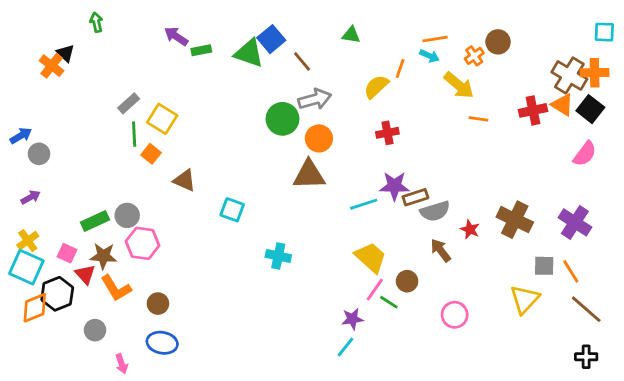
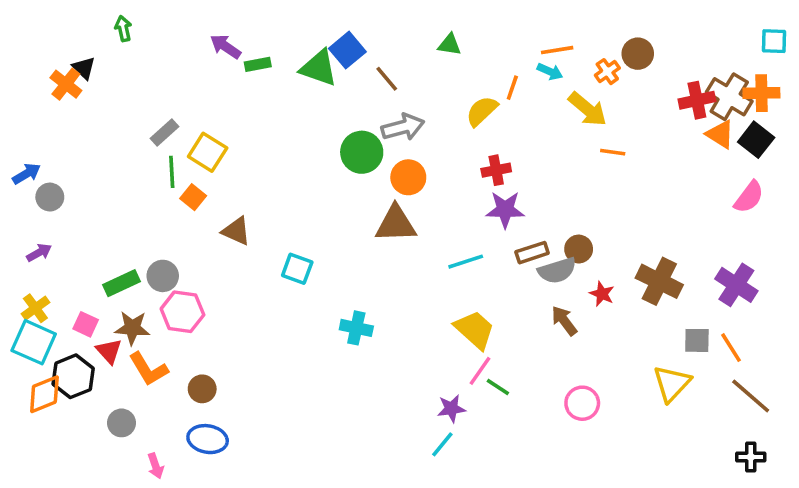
red cross: (533, 110) -> (697, 100), moved
purple star: (394, 186) -> (505, 210), moved
brown circle: (407, 281) -> (579, 249), moved

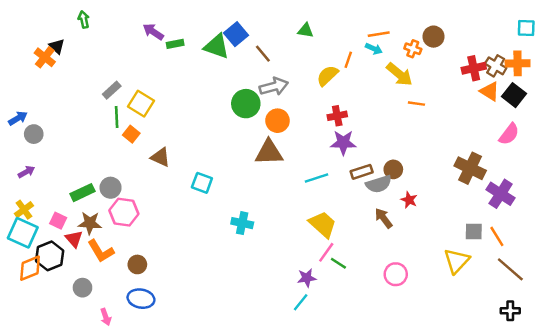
orange cross: (607, 72) -> (413, 49), turned -35
brown cross: (729, 97) -> (496, 66), size x0.7
brown cross: (659, 281) -> (470, 168), moved

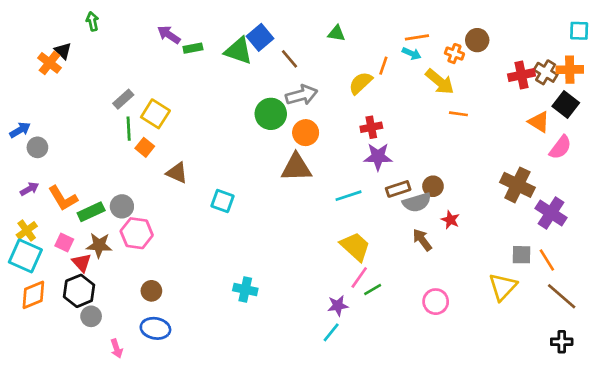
orange triangle: (490, 91) -> (539, 122), moved
cyan cross: (242, 223) -> (245, 289), moved
orange L-shape: (101, 251) -> (63, 198), moved
black hexagon: (50, 256) -> (79, 291), moved
green line: (338, 263) -> (373, 289), turned -63

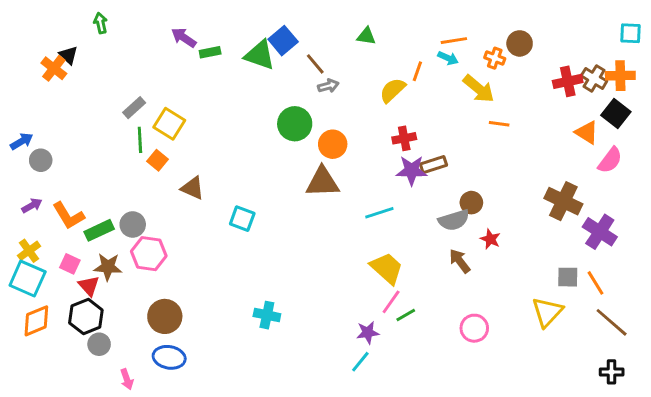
gray arrow: (302, 95) -> (328, 86), moved, size x0.6
brown rectangle: (398, 189) -> (433, 165), moved
brown circle: (151, 291) -> (165, 316), size x1.5

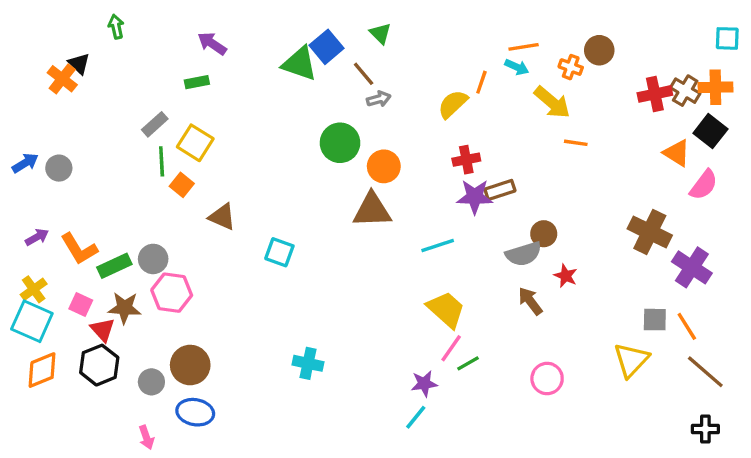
green triangle: (366, 36) -> (380, 33), moved, turned 36
green rectangle: (210, 52) -> (197, 82), moved
gray circle: (41, 160) -> (59, 168), moved
gray circle: (99, 344) -> (151, 382), moved

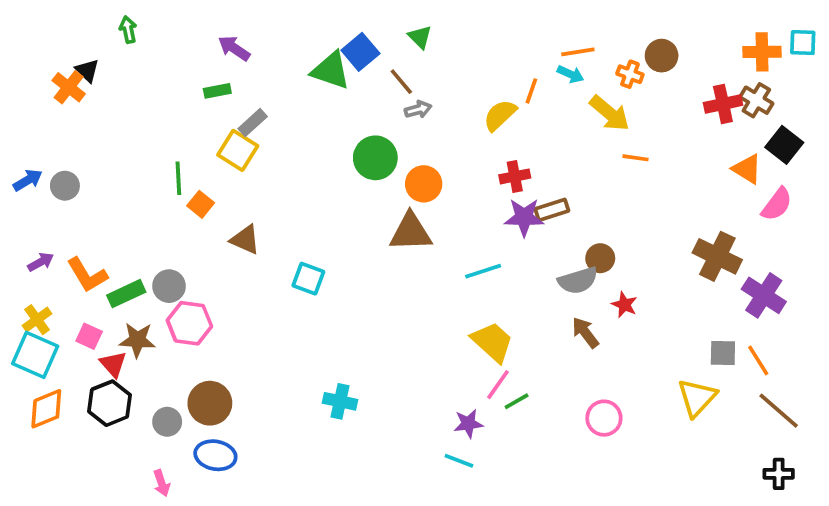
orange cross: (715, 87) -> (762, 52), moved
gray rectangle: (155, 124) -> (253, 123), moved
yellow square: (195, 143) -> (238, 150), moved
cyan line: (416, 417) -> (459, 461), turned 72

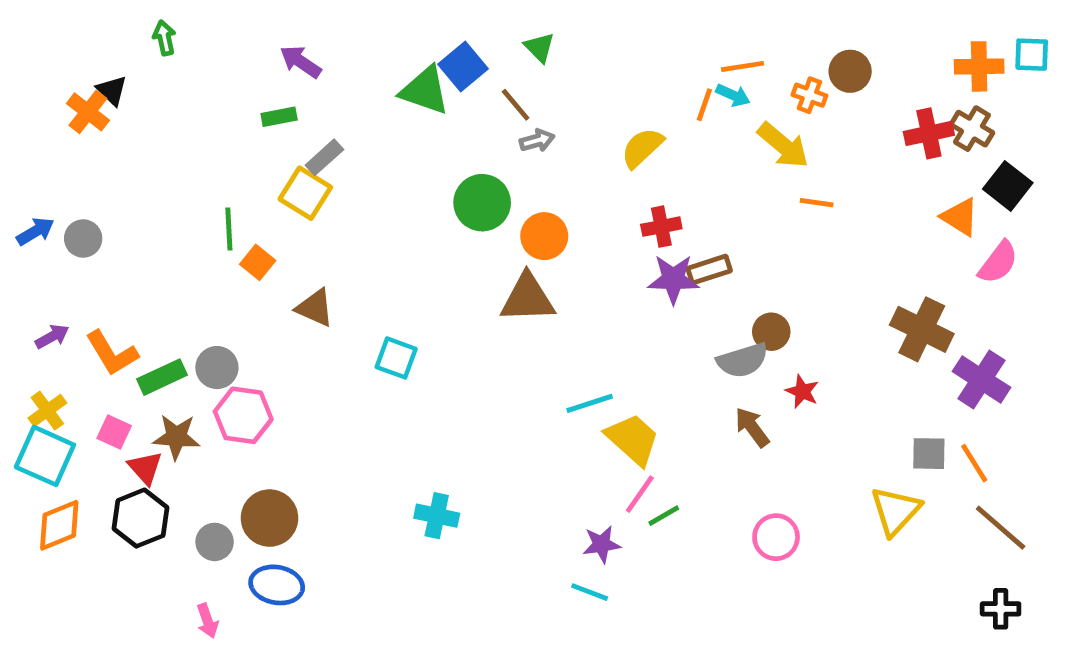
orange line: (531, 91) -> (704, 105), moved
cyan line: (483, 271) -> (590, 403), moved

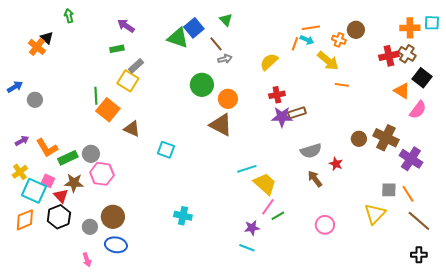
blue arrow: (35, 231) -> (15, 87), moved
orange square: (258, 262) -> (108, 110), size x1.6
brown triangle: (528, 298) -> (221, 125), turned 30
brown circle: (771, 332) -> (359, 139), moved
cyan square: (45, 456) -> (34, 191), moved

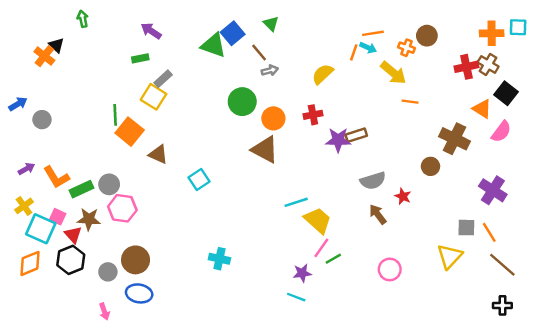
red cross: (277, 95) -> (313, 115), moved
brown cross: (386, 138) -> (454, 139), moved
cyan square: (166, 150) -> (199, 180), turned 36

